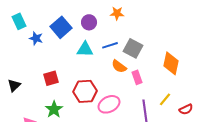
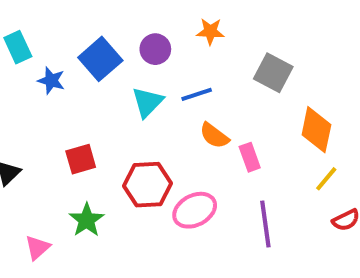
gray square: (133, 48) -> (273, 73), moved
cyan triangle: (85, 49) -> (147, 102), turned -48
yellow line: (165, 99) -> (326, 179), moved

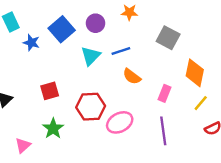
pink rectangle: (250, 157) -> (164, 93), moved, turned 42

